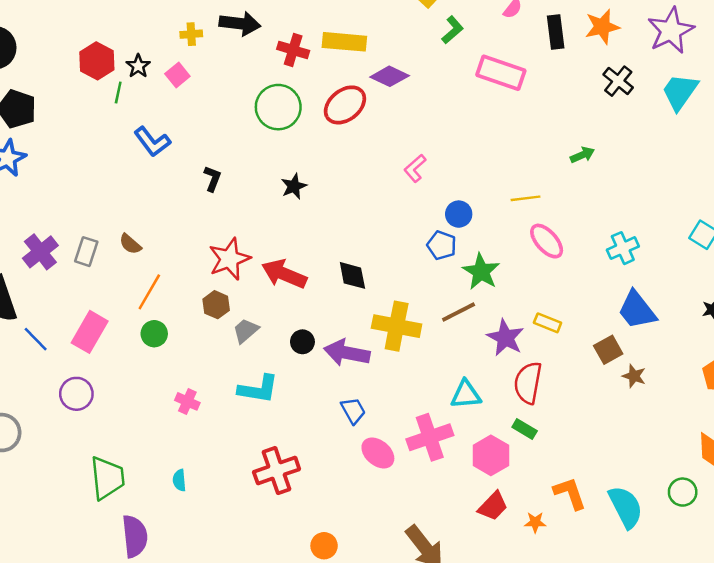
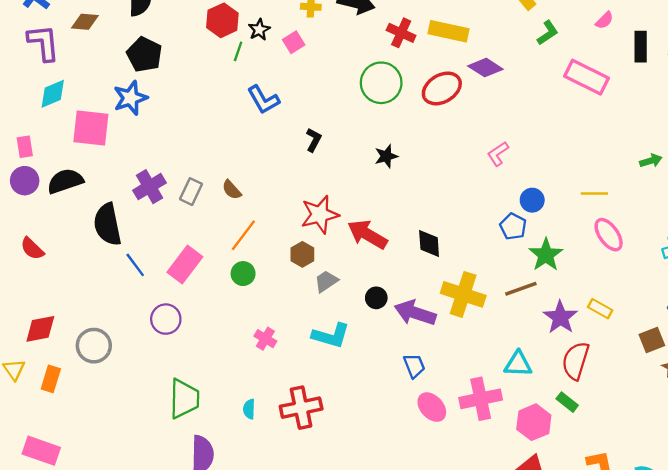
red cross: (277, 471) -> (301, 408), moved

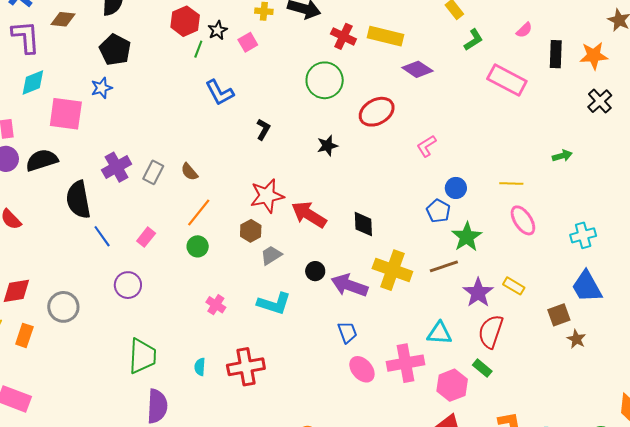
red ellipse: (442, 88) -> (377, 112), moved
blue star: (130, 98) -> (102, 88), size x0.7
pink rectangle: (185, 265) -> (146, 237), size x0.6

